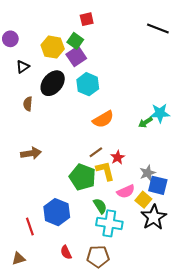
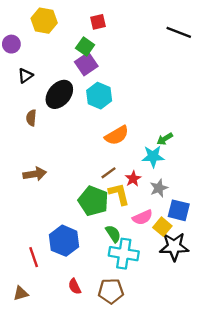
yellow hexagon: (53, 47) -> (44, 21), moved
cyan star: (160, 113) -> (153, 156), moved
gray star: (147, 173) -> (159, 188), moved
black star: (154, 217) -> (174, 247), turned 30

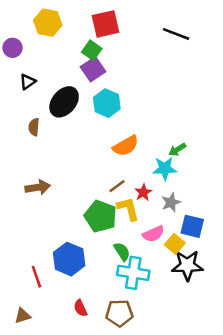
red square: (98, 22) -> (106, 24), size x1.6
black line: (179, 32) -> (176, 34), moved

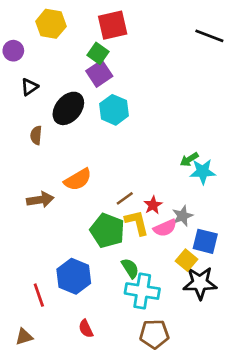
black line: (176, 34) -> (209, 36), moved
orange semicircle: (126, 146) -> (78, 180), moved
cyan star: (165, 169) -> (203, 172), moved
pink semicircle: (153, 234) -> (165, 228), moved
brown pentagon: (119, 313) -> (154, 334), moved

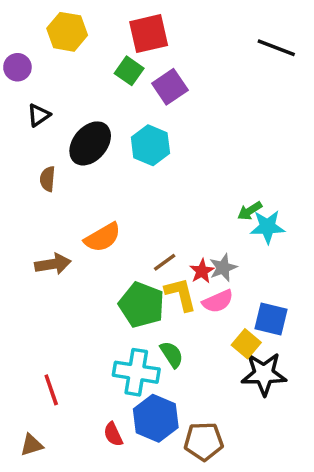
purple square: (99, 74) -> (170, 87), moved
gray star: (182, 216) -> (223, 268), moved
blue hexagon: (74, 276) -> (156, 418), moved
cyan cross: (142, 291) -> (136, 372), moved

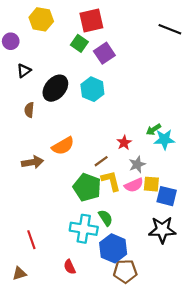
red star: (202, 271) -> (124, 143), moved
yellow square: (246, 344) -> (151, 184), moved, turned -35
blue hexagon: (156, 418) -> (113, 248), moved

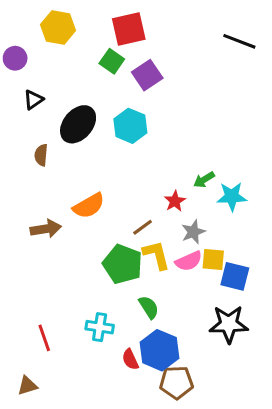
green arrow: (154, 130) -> (204, 180), moved
cyan cross: (84, 229) -> (100, 327), moved, size x0.7
red semicircle: (70, 267) -> (130, 359), moved

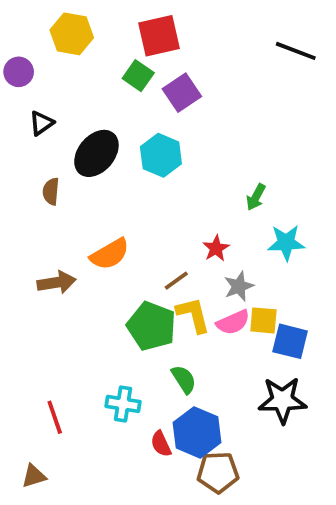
green arrow: (204, 180) -> (256, 197), moved, turned -30

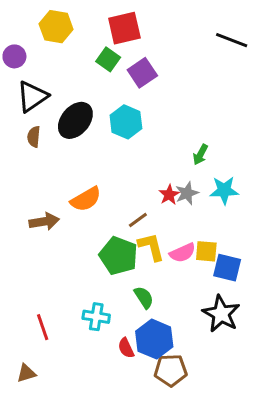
black triangle: (41, 123) -> (32, 97), size x1.6
brown semicircle: (51, 191) -> (34, 137), moved
gray star: (239, 286) -> (187, 193), moved
black star: (282, 400) -> (221, 314), turned 30

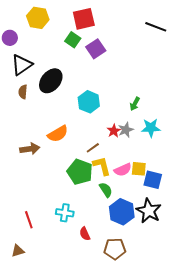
cyan hexagon: (126, 122) -> (89, 102), moved
green semicircle: (144, 297) -> (106, 190), moved
blue hexagon: (154, 339) -> (122, 212), moved

